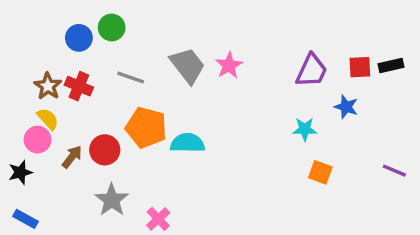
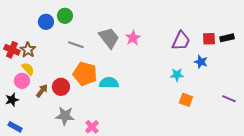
red cross: (79, 86) -> (12, 50), moved
gray star: (112, 200) -> (65, 116), turned -30

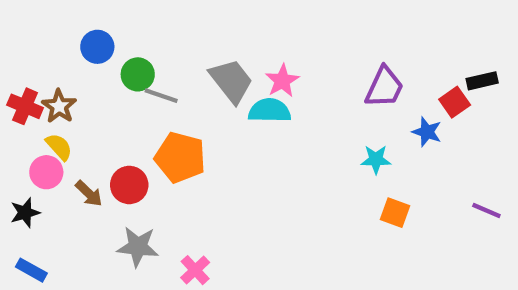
green circle: (65, 16) -> (138, 74), moved
red square: (209, 39) -> (455, 102), moved, turned -32
cyan semicircle: (109, 83) -> (270, 111), moved
brown arrow: (42, 91) -> (89, 193), turned 96

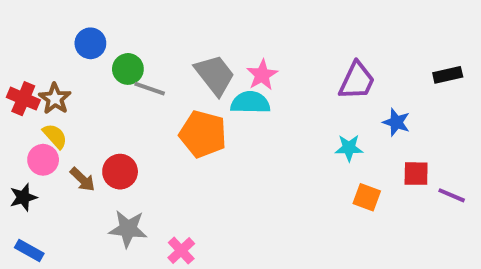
red square: (455, 102) -> (416, 174), moved, turned 36
orange pentagon: (180, 157) -> (203, 134), moved

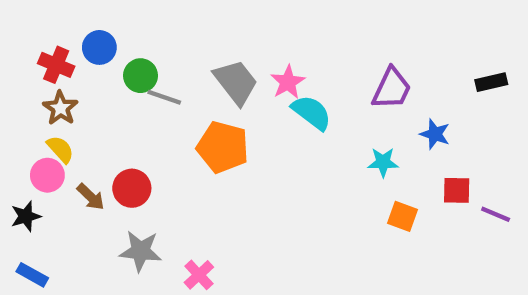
red cross: (23, 99) -> (56, 65), moved
cyan semicircle: (250, 103) -> (312, 112), moved, turned 36

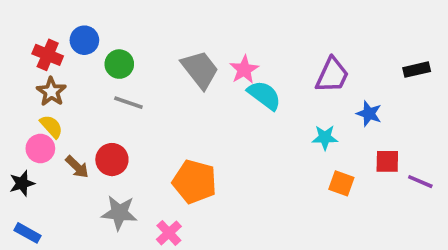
gray line: (164, 97) -> (128, 103), moved
orange pentagon: (223, 147) -> (195, 182), moved

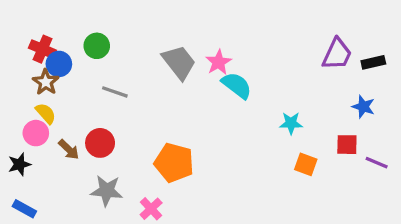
blue circle: (84, 40) -> (59, 64), moved
green circle: (119, 64) -> (97, 46), moved
purple trapezoid: (332, 75) -> (337, 54), moved
blue star: (369, 114) -> (363, 107), moved

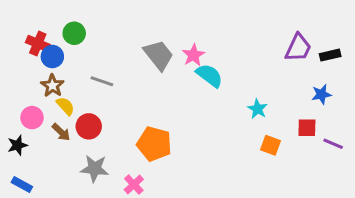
green circle: (97, 46) -> (74, 33), moved
brown star: (46, 82) -> (52, 86), moved
blue star: (363, 107) -> (321, 94), turned -30
yellow semicircle: (46, 113) -> (65, 106), moved
cyan star: (291, 123) -> (257, 109), turned 30

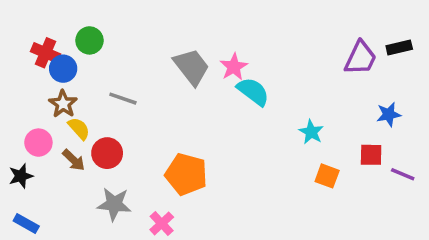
black rectangle: (330, 55) -> (399, 48), moved

